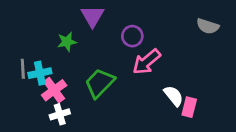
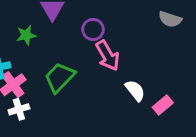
pink arrow: (147, 62) -> (108, 56), turned -80
pink rectangle: (189, 107) -> (163, 105), moved, turned 36

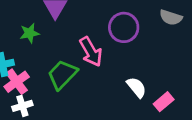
purple circle: (93, 29) -> (124, 27), moved, size x1.4
pink arrow: (108, 56) -> (91, 52), moved

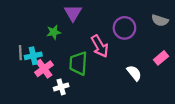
green trapezoid: (62, 75) -> (78, 63), turned -40
pink rectangle: (164, 102) -> (161, 58), moved
white cross: (22, 106) -> (61, 87), moved

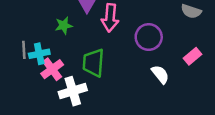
purple circle: (124, 28) -> (149, 37), moved
pink arrow: (100, 46) -> (110, 18), moved, turned 35
white cross: (61, 87) -> (73, 91), size x1.5

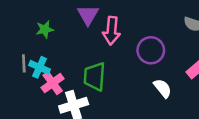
green star: (64, 25) -> (45, 29), moved
cyan cross: (39, 54) -> (40, 67), turned 36

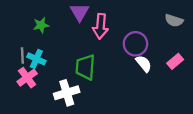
pink cross: (53, 83) -> (27, 78), moved
white semicircle: (163, 88) -> (144, 64), moved

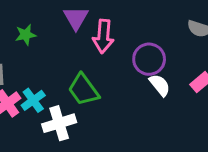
cyan cross: (36, 59) -> (33, 100), moved, turned 30
green trapezoid: (85, 67) -> (83, 90), turned -40

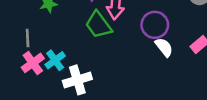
green trapezoid: (83, 90) -> (98, 25), moved

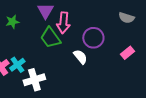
white semicircle: (164, 47) -> (80, 57), moved

